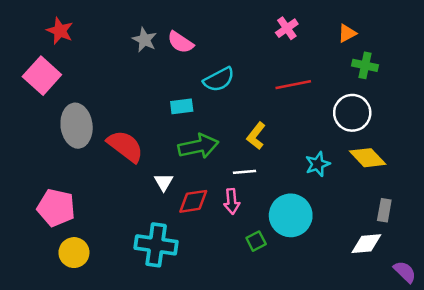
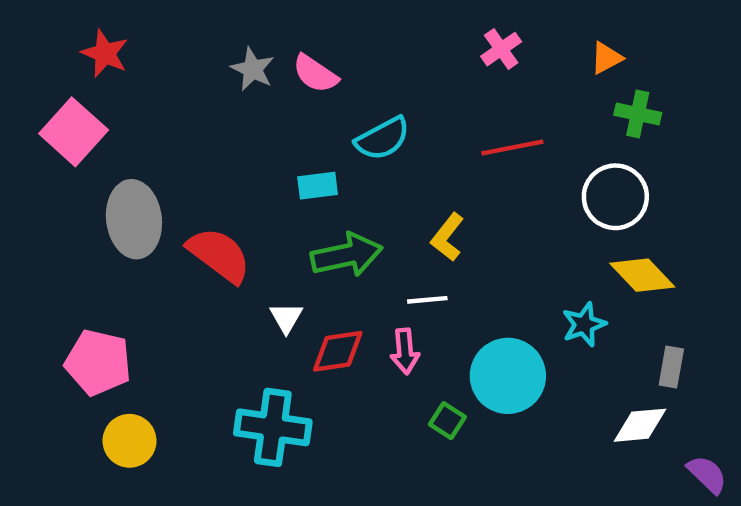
cyan star: (318, 164) -> (584, 324), moved
green square: (256, 241) -> (447, 421), turned -30

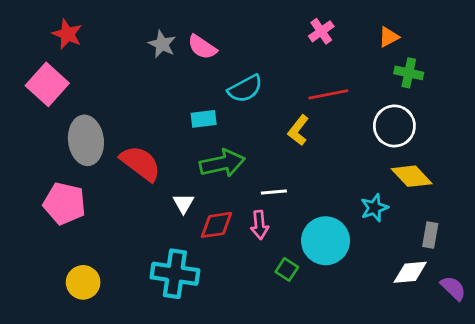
yellow L-shape: (447, 237) -> (298, 130), moved
pink pentagon: (98, 362) -> (64, 203), moved
purple semicircle: (707, 474) -> (453, 288), moved

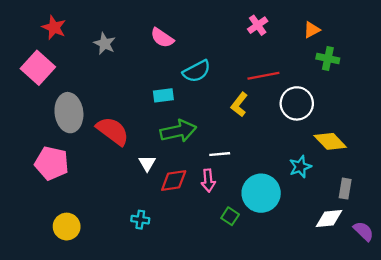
gray star: (162, 44) -> (105, 44), moved
white circle: (394, 126) -> (297, 103), moved
cyan cross: (175, 274) -> (140, 220), size x0.5

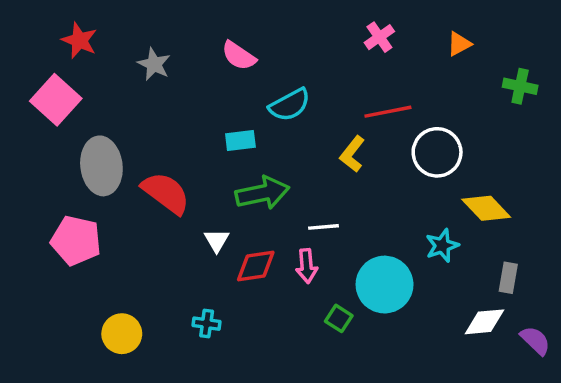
green cross: (328, 59) -> (520, 86), moved
yellow circle: (67, 227) -> (122, 334), moved

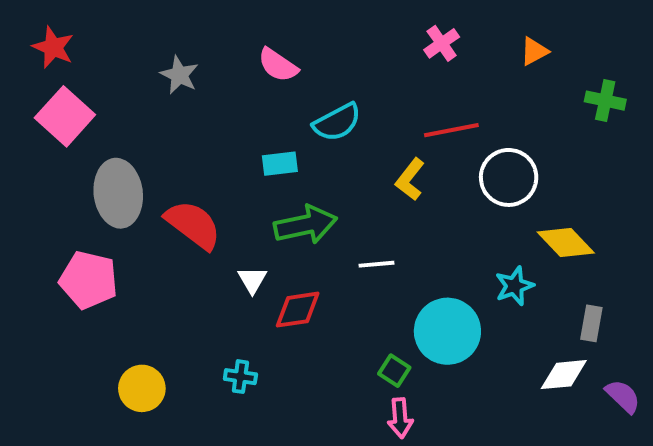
red star: (79, 40) -> (53, 47), moved
pink arrow: (307, 266) -> (400, 418), moved

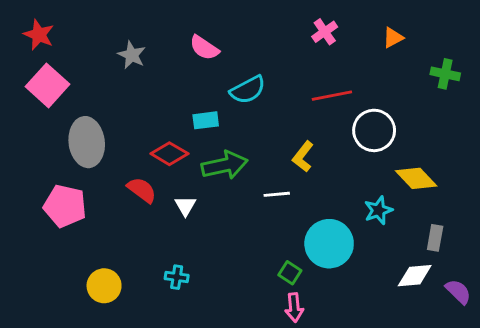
yellow L-shape: (410, 179) -> (303, 157), moved
red semicircle: (193, 225) -> (142, 190), moved, size x0.7
red diamond: (298, 310) -> (169, 154), moved, turned 39

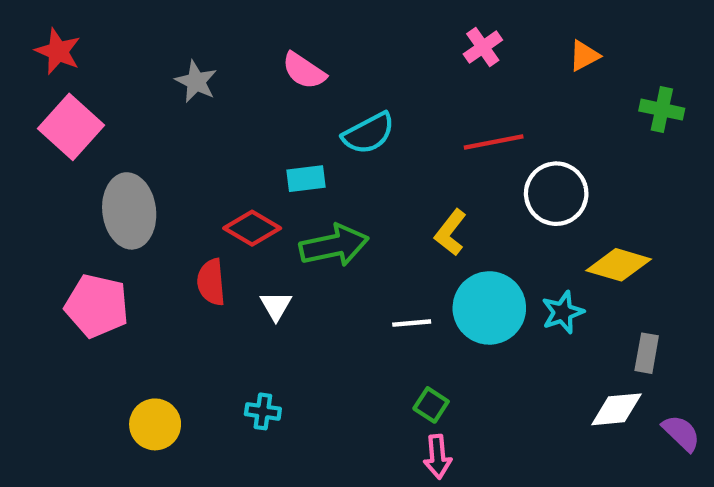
yellow diamond: (416, 178) -> (619, 265), turned -30
red semicircle: (142, 190) -> (211, 282), turned -132
white line: (277, 194) -> (412, 323), moved
cyan circle: (329, 244) -> (489, 308), moved

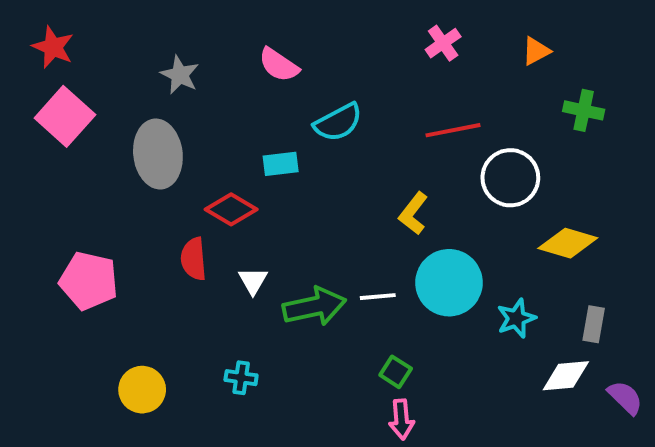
green cross: (662, 110) -> (584, 110), moved
gray ellipse: (129, 211) -> (158, 154), moved
green arrow: (334, 245) -> (314, 306), moved
cyan star: (563, 312) -> (516, 318), moved

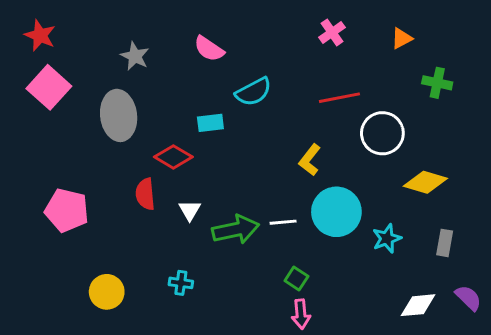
white diamond: (566, 376) -> (418, 305), moved

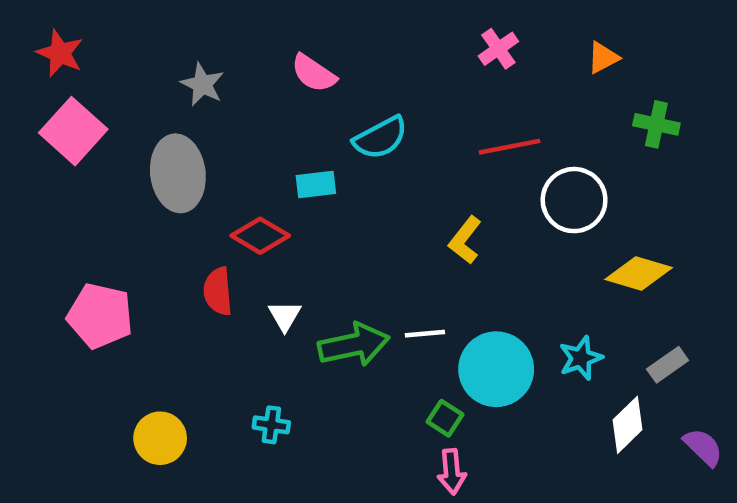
cyan circle: (336, 212) -> (496, 369), moved
gray rectangle: (445, 243) -> (668, 365), turned 45
white diamond: (418, 305) -> (627, 425), moved, turned -39

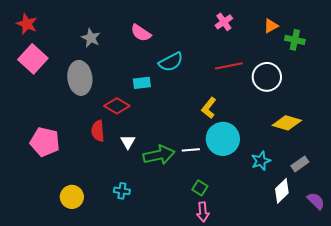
green cross: (656, 124) -> (295, 40), moved
white circle: (574, 200) -> (267, 77), moved
cyan circle: (496, 369) -> (223, 139), moved

